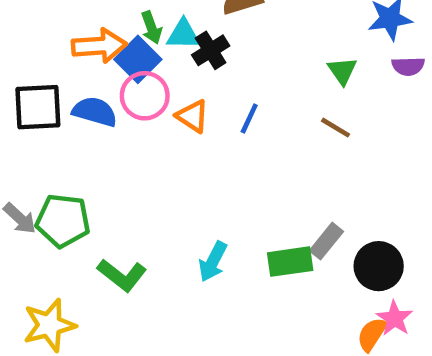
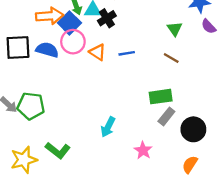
purple semicircle: (408, 66) -> (209, 26), turned 49
blue line: (249, 118) -> (127, 53), turned 56
green rectangle: (290, 262) -> (161, 97), moved
green L-shape: (122, 275) -> (58, 150), moved
pink star: (395, 318) -> (143, 150), moved

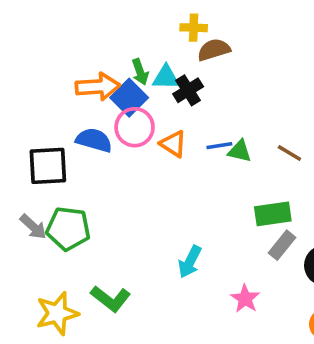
green triangle: (175, 29) -> (240, 151), moved, turned -42
black square: (18, 47) -> (48, 166), moved

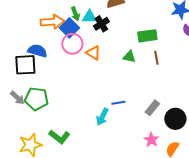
blue semicircle: (94, 140) -> (37, 51), moved
blue line: (219, 146) -> (118, 103), moved
brown line: (289, 153) -> (156, 58), turned 48
green rectangle: (273, 214) -> (147, 36), moved
pink star: (245, 299) -> (151, 140), moved

